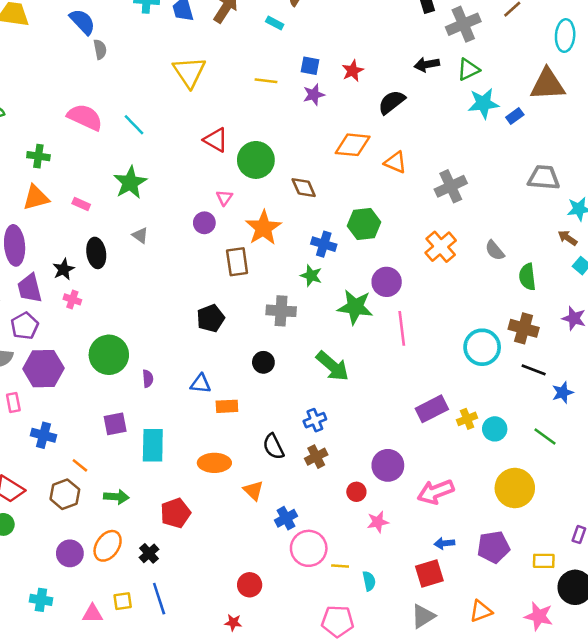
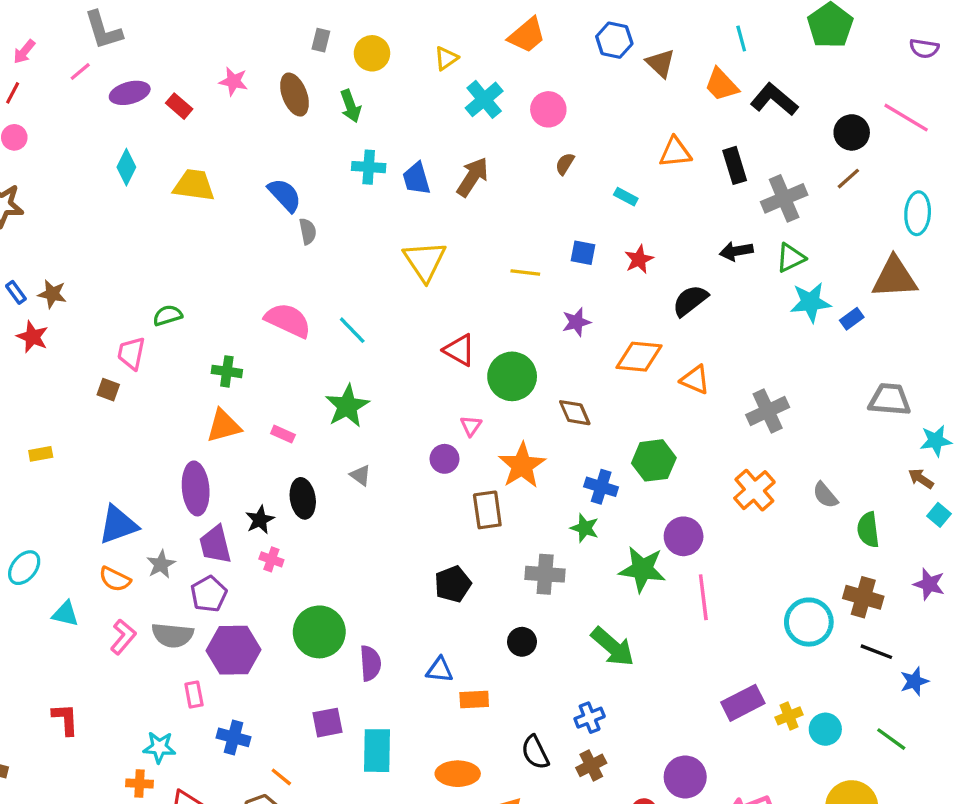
cyan rectangle: (275, 23) -> (626, 197), moved
purple star: (314, 95) -> (576, 322), moved
purple semicircle: (148, 379) -> (370, 663), size x1.5

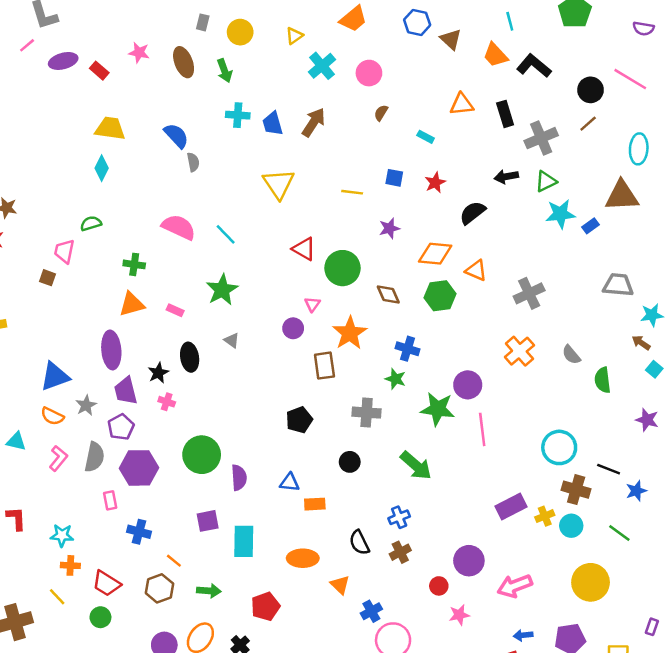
cyan diamond: (126, 167) -> (102, 168), moved
green hexagon: (654, 460) -> (440, 296), moved
brown cross: (863, 597) -> (576, 490), moved
gray semicircle: (173, 635) -> (94, 457), turned -84
cyan star: (159, 747) -> (62, 535), moved

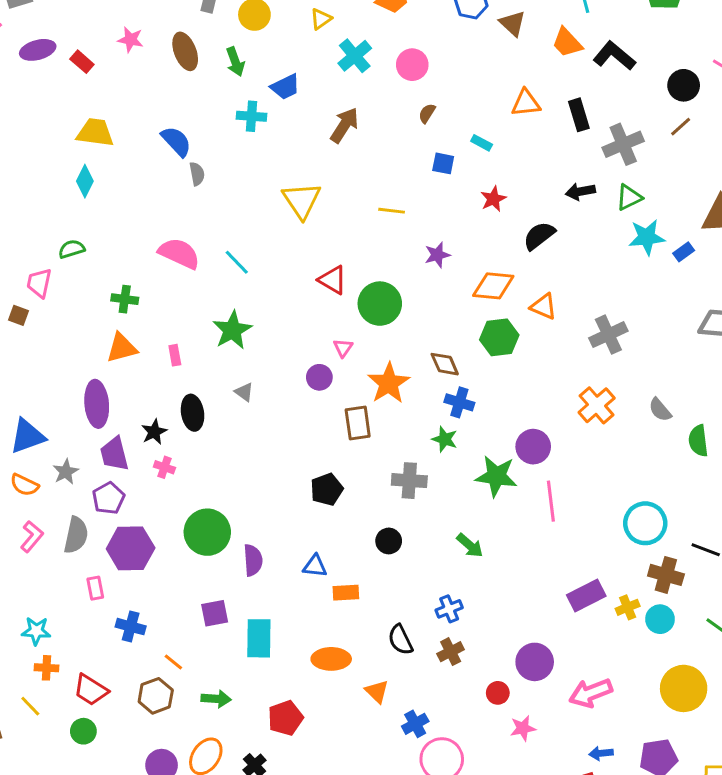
blue trapezoid: (273, 124) -> (285, 87), moved, turned -100
blue square: (394, 178) -> (443, 163), moved
brown diamond: (388, 295) -> (445, 364), moved
pink rectangle: (175, 310) -> (175, 355), turned 56
green arrow: (416, 466) -> (470, 545), size x0.7

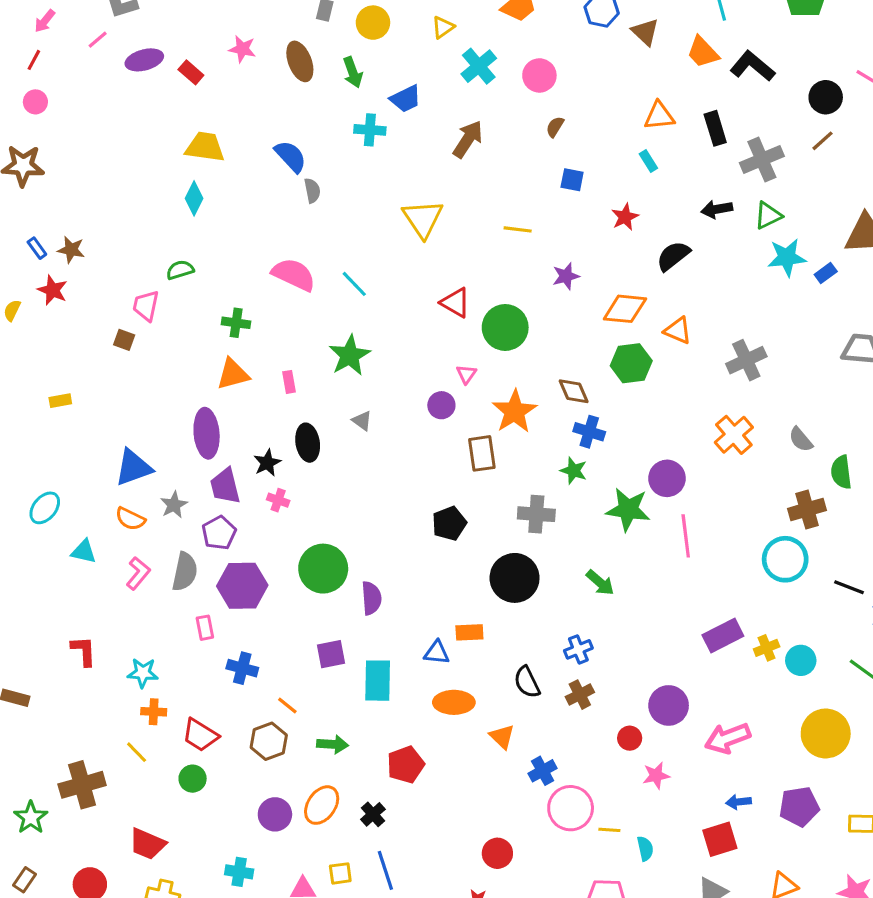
cyan rectangle: (482, 143) -> (648, 161), moved, turned 30
black circle: (389, 541) -> (515, 578), size x1.8
blue triangle: (315, 566) -> (437, 653), moved
brown cross: (666, 575) -> (807, 509), moved, turned -32

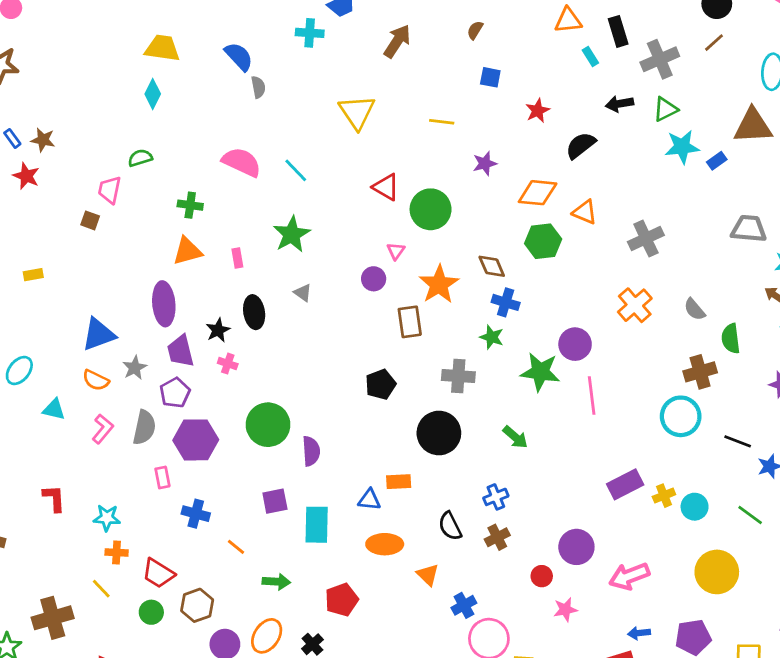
cyan rectangle: (648, 161) -> (590, 56), moved
brown hexagon: (269, 741) -> (197, 605), moved

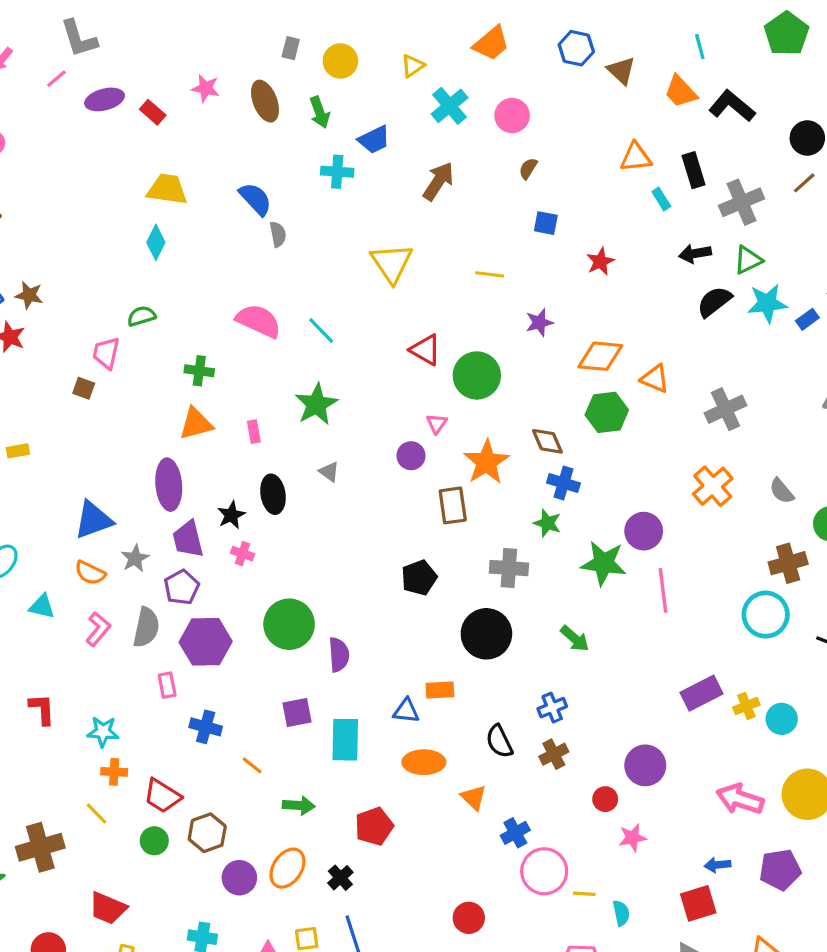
black semicircle: (581, 145) -> (714, 302), moved
pink arrow: (629, 576) -> (740, 799), moved, turned 39

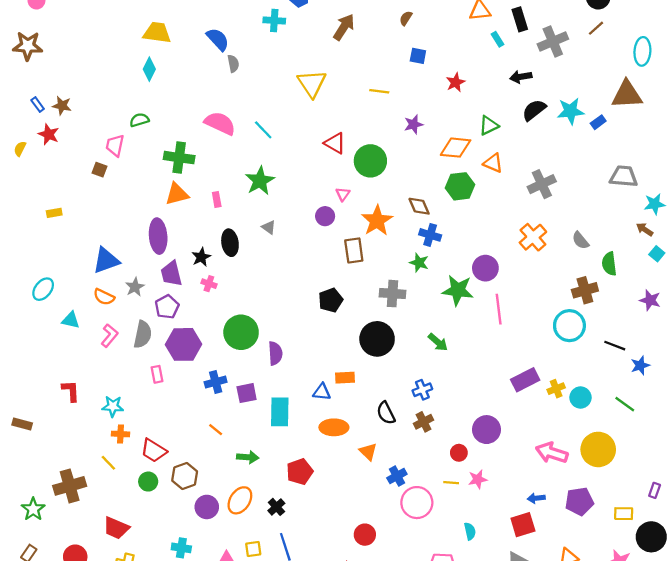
green triangle: (748, 260) -> (489, 125), moved
green cross: (199, 371) -> (179, 158), size x1.5
blue cross: (206, 727) -> (216, 382), moved, turned -30
yellow line: (584, 894) -> (451, 483), moved

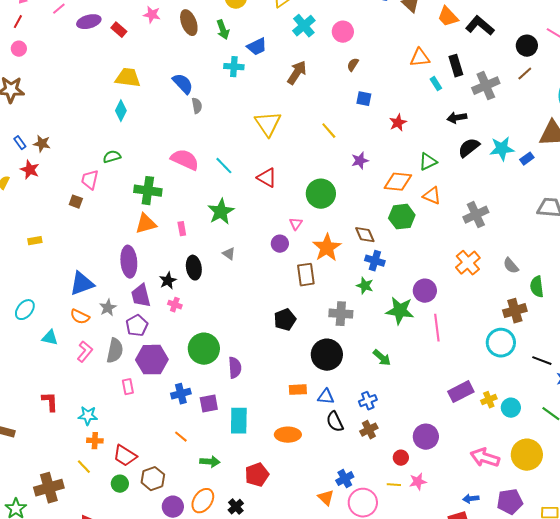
yellow line: (379, 91) -> (329, 131), turned 42
red triangle: (335, 143) -> (267, 178), moved
blue triangle: (322, 392) -> (326, 397), moved
orange triangle: (368, 452) -> (326, 498), moved

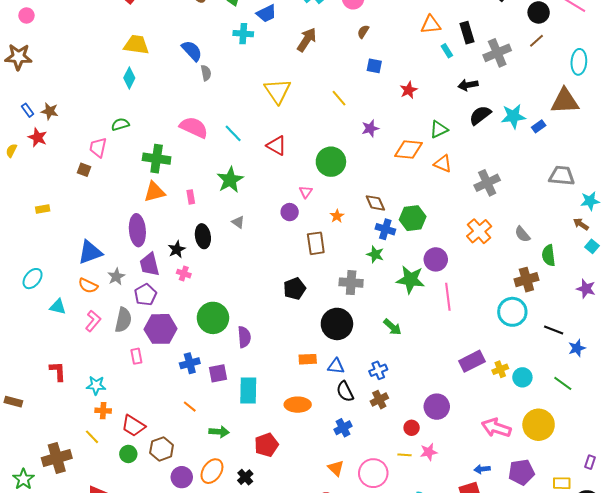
green hexagon: (402, 217) -> (413, 218), moved
orange star: (327, 248) -> (337, 216), size x0.5
blue cross: (345, 479) -> (343, 428), moved

